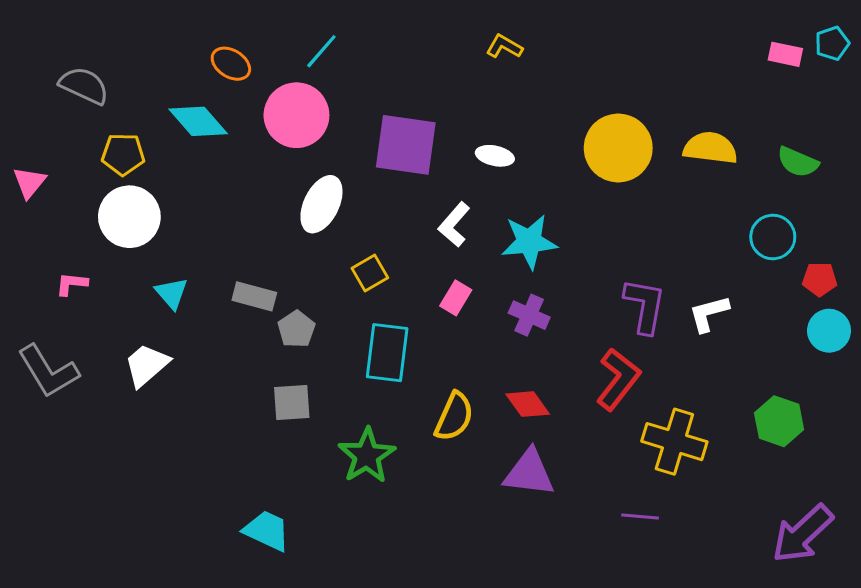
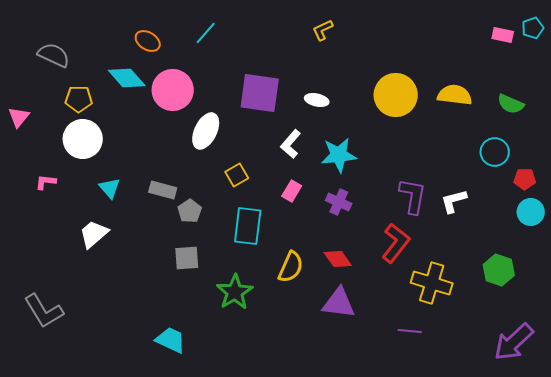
yellow L-shape: (504, 46) -> (323, 30), turned -55
pink circle: (296, 115) -> (173, 90), moved
gray L-shape: (48, 371) -> (44, 311), moved

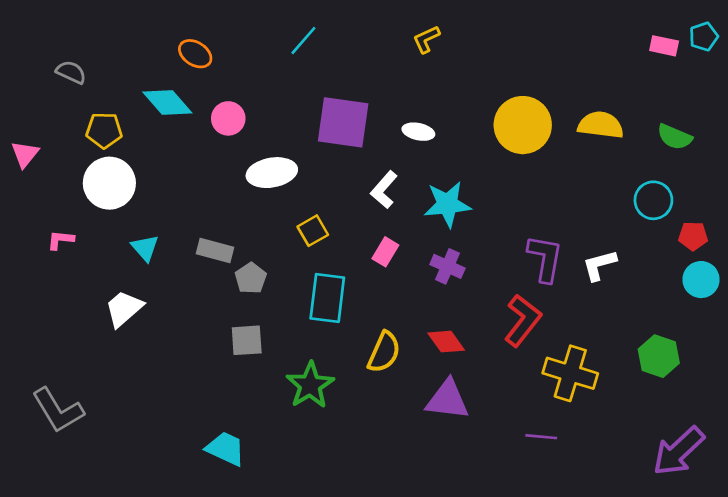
cyan line: (206, 33) -> (303, 41), moved
gray semicircle: (54, 55) -> (71, 72), size x0.7
pink circle: (173, 90) -> (228, 118), size x0.6
white ellipse: (206, 131) -> (272, 173), turned 54

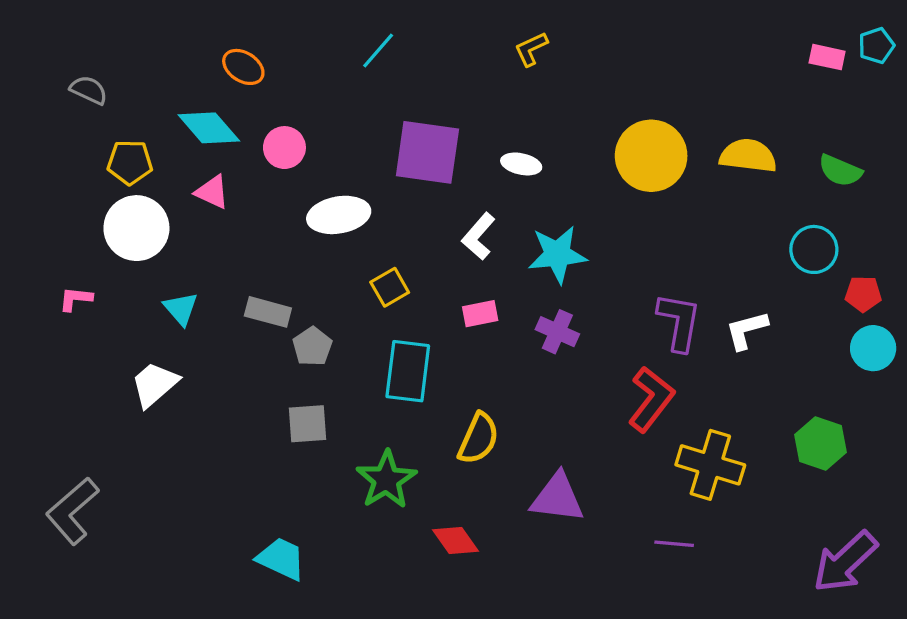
pink triangle: (25, 154) -> (212, 192), moved, turned -44
pink rectangle: (385, 252) -> (480, 314), turned 48
red diamond: (446, 342) -> (455, 541), moved
gray L-shape: (58, 410) -> (72, 511), turned 80

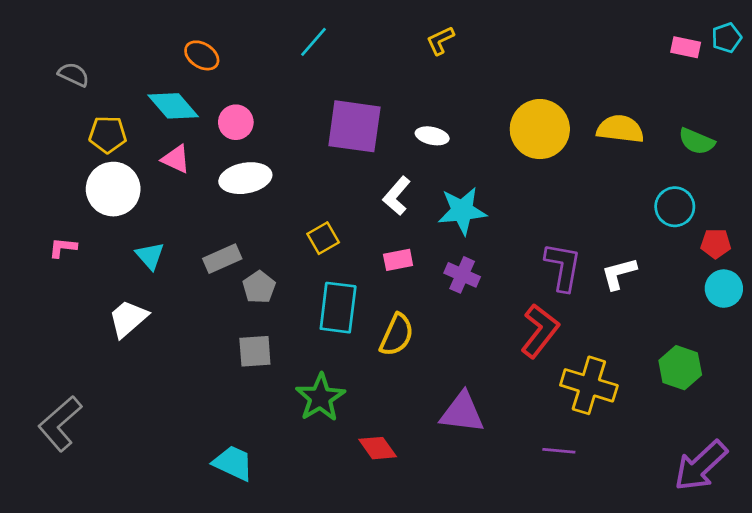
white ellipse: (339, 215) -> (245, 178), moved
gray rectangle: (268, 312) -> (222, 259), turned -39
yellow semicircle: (478, 439) -> (397, 335), moved

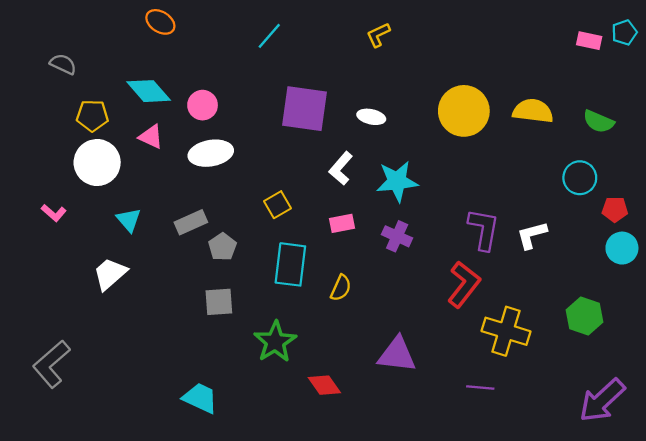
orange ellipse: (202, 55) -> (160, 22), moved
pink L-shape: (63, 248) -> (54, 213), turned -145
yellow semicircle: (397, 335) -> (341, 288), size x0.7

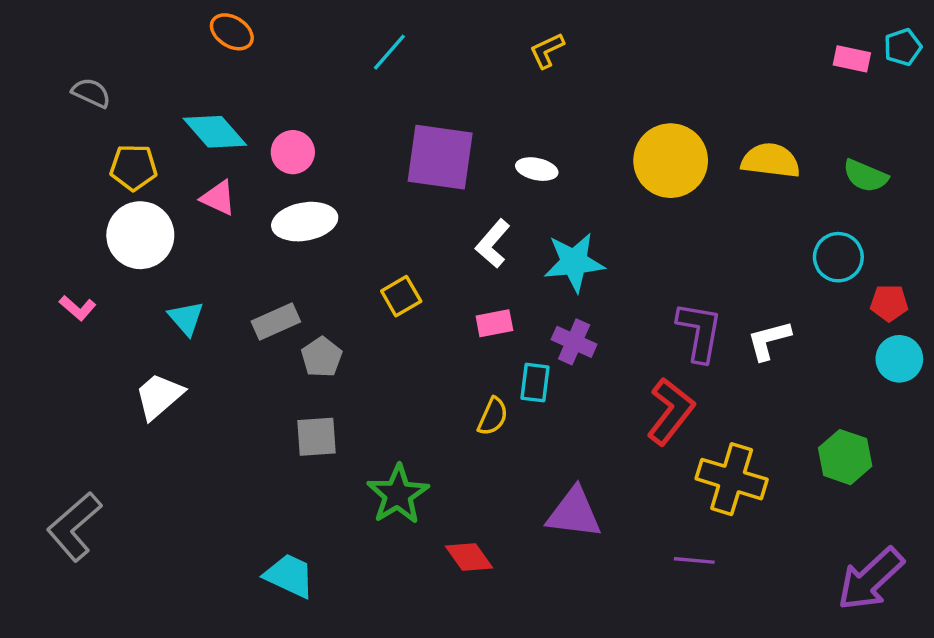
cyan rectangle: (290, 264) -> (535, 383), moved, size x0.6

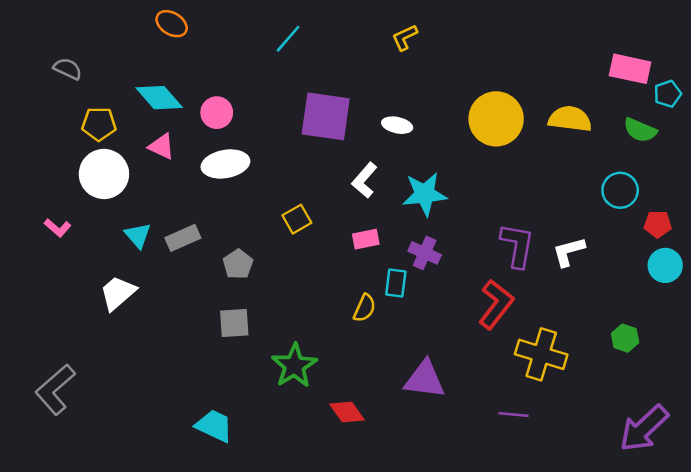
cyan pentagon: (903, 47) -> (668, 94), moved
pink rectangle: (852, 59) -> (630, 69), moved, size x1.5
gray rectangle: (276, 322) -> (183, 238), moved
green hexagon: (845, 457) -> (625, 338), size x0.7

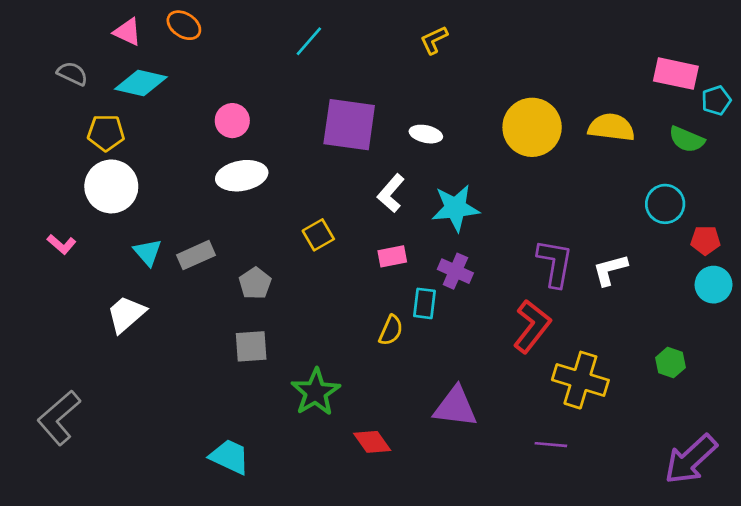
cyan diamond: (159, 98) -> (141, 83), moved, turned -36
pink triangle: (162, 146) -> (127, 32), moved

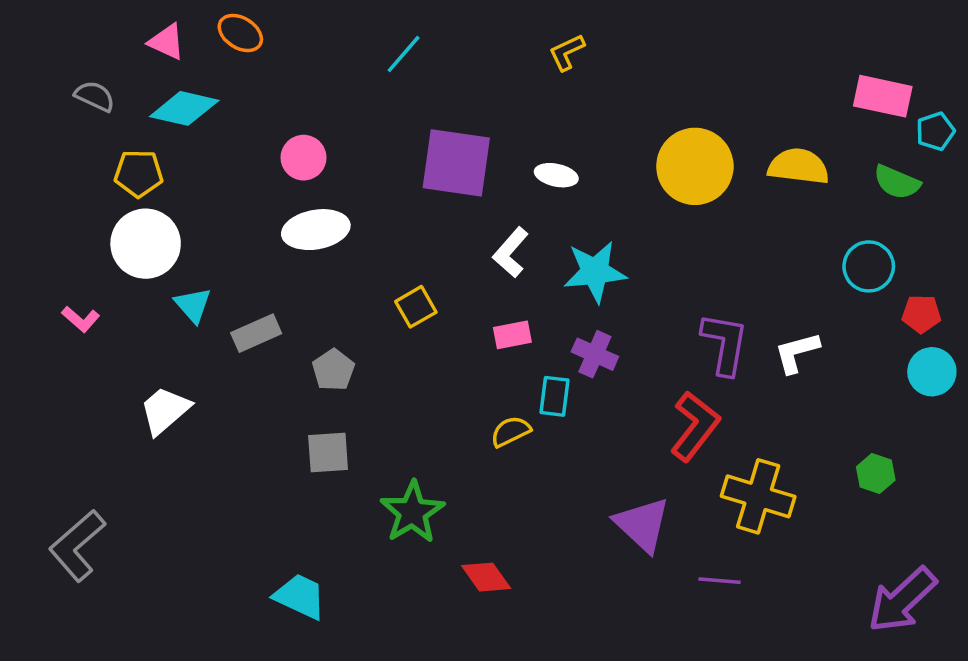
cyan triangle: (148, 252) -> (193, 305), moved
yellow semicircle: (391, 330) -> (511, 431), turned -140
purple triangle: (455, 407) -> (642, 524), moved, turned 36

